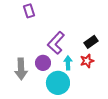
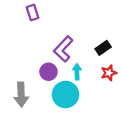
red star: (87, 61) -> (109, 73), moved
gray arrow: (21, 69) -> (21, 94), moved

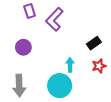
purple L-shape: (63, 49) -> (54, 19), moved
purple circle: (48, 72) -> (23, 47), moved

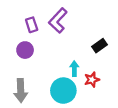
purple rectangle: (30, 11) -> (32, 25), moved
red star: (99, 66) -> (92, 80), moved

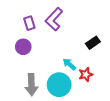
cyan arrow: (74, 69) -> (69, 64), turned -48
gray arrow: (21, 91) -> (31, 85), moved

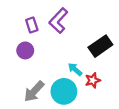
black rectangle: (93, 43) -> (100, 46), size x1.5
gray arrow: (31, 85) -> (34, 91), turned 45

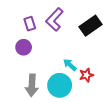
black rectangle: (100, 46) -> (91, 26), moved
gray arrow: (34, 91) -> (32, 85), turned -40

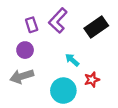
cyan arrow: (70, 65) -> (72, 60), moved
gray arrow: (32, 85) -> (22, 76), moved, turned 70

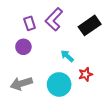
gray arrow: (22, 76) -> (21, 83), moved

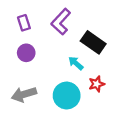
purple rectangle: (30, 23) -> (24, 23), moved
black rectangle: (90, 25) -> (93, 42), moved, turned 70

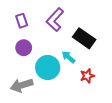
cyan circle: (67, 96) -> (48, 68), moved

